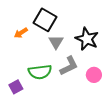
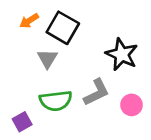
orange arrow: (21, 33) -> (29, 21), moved
gray triangle: (56, 42) -> (47, 59), moved

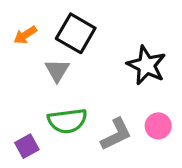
orange arrow: (29, 21) -> (25, 35), moved
gray L-shape: (96, 92) -> (116, 134), moved

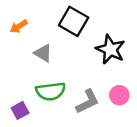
black square: (76, 33) -> (74, 21), moved
gray triangle: (57, 70) -> (43, 53), turned -30

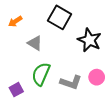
green semicircle: (51, 91) -> (41, 74), turned 120
gray L-shape: (87, 102) -> (71, 82), turned 45

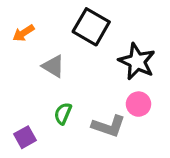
green semicircle: (41, 74) -> (63, 114), size x0.6
pink circle: (97, 77) -> (138, 104), moved

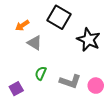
orange arrow: (23, 33) -> (22, 25), moved
pink circle: (138, 104) -> (96, 86), moved

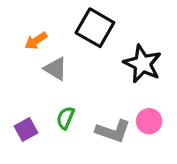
pink circle: (96, 86) -> (149, 121), moved
purple square: (16, 89) -> (26, 129), moved

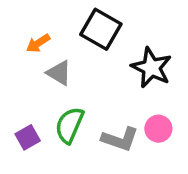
green semicircle: (65, 118) -> (69, 125), size x1.5

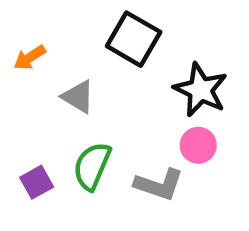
orange arrow: (38, 43) -> (30, 58), moved
pink circle: (158, 129) -> (198, 145), moved

